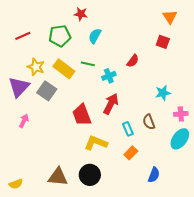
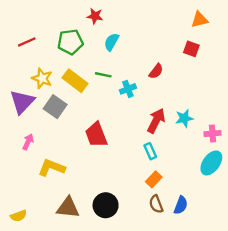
orange triangle: (170, 17) -> (200, 20), turned 49
cyan star: (163, 93) -> (184, 118), moved
red arrow: (111, 104) -> (156, 121), moved
brown semicircle: (149, 122) -> (156, 204), moved
yellow L-shape: (96, 143) -> (52, 168), moved

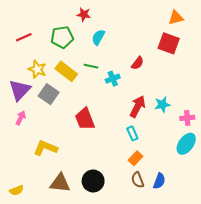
red square: (191, 49) -> (169, 43), size x1.5
pink arrow: (28, 142) -> (21, 118), moved

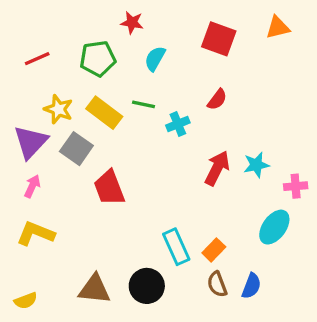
red square: (169, 43) -> (219, 39), moved
red trapezoid: (85, 119) -> (109, 188), moved
cyan rectangle: (132, 133) -> (176, 247), moved, size x1.5
cyan ellipse: (186, 144) -> (274, 227), moved
yellow L-shape: (46, 148) -> (36, 234), moved

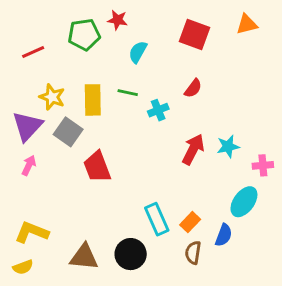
green pentagon: (98, 59) -> (84, 35), moved
yellow rectangle: (104, 113) -> (93, 100), turned 52
yellow L-shape: (36, 234) -> (32, 232), moved
brown semicircle: (217, 284) -> (193, 253), turned 30
blue semicircle: (251, 286) -> (224, 235), moved

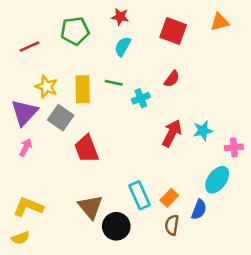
red star: (117, 20) -> (120, 17), moved
brown triangle: (84, 257) -> (90, 207), moved, turned 44

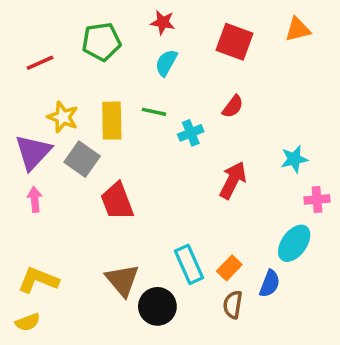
cyan star: (203, 131) -> (294, 159), moved
pink arrow: (26, 147) -> (35, 199), turned -30

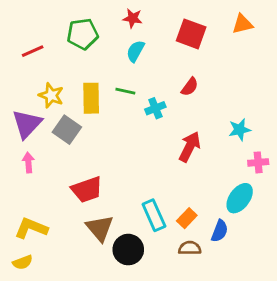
red trapezoid: (117, 201) -> (87, 190), moved, turned -88
brown semicircle: (233, 305) -> (190, 248), turned 80

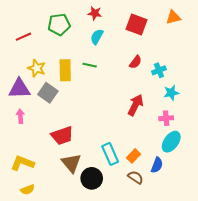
cyan cross: (155, 108) -> (159, 70), moved
purple triangle: (27, 124) -> (19, 89), turned 45
pink cross: (258, 162) -> (166, 118), moved
brown semicircle: (190, 248) -> (136, 177), turned 35
yellow semicircle: (23, 262) -> (27, 190), moved

